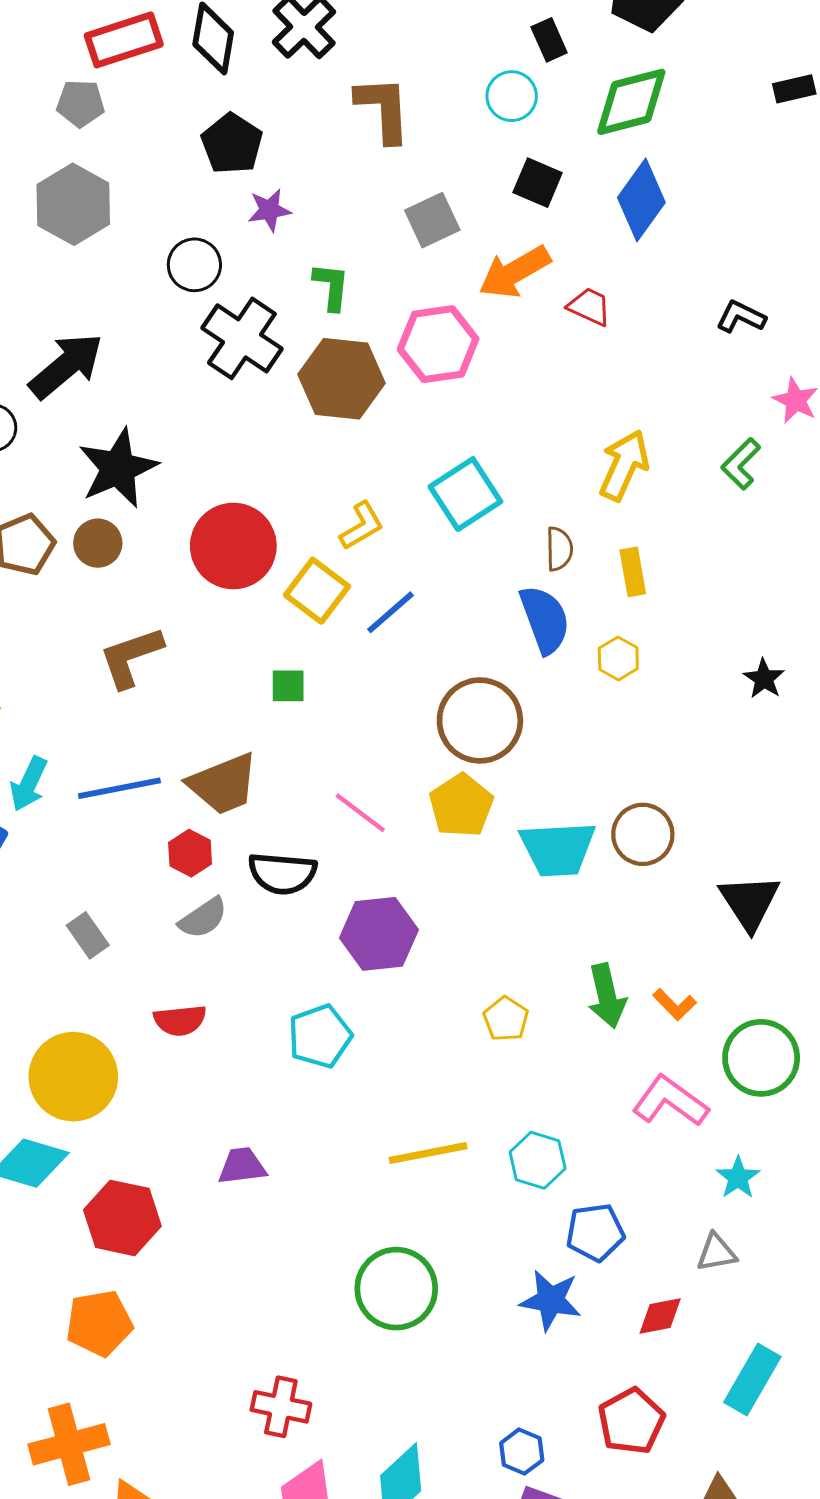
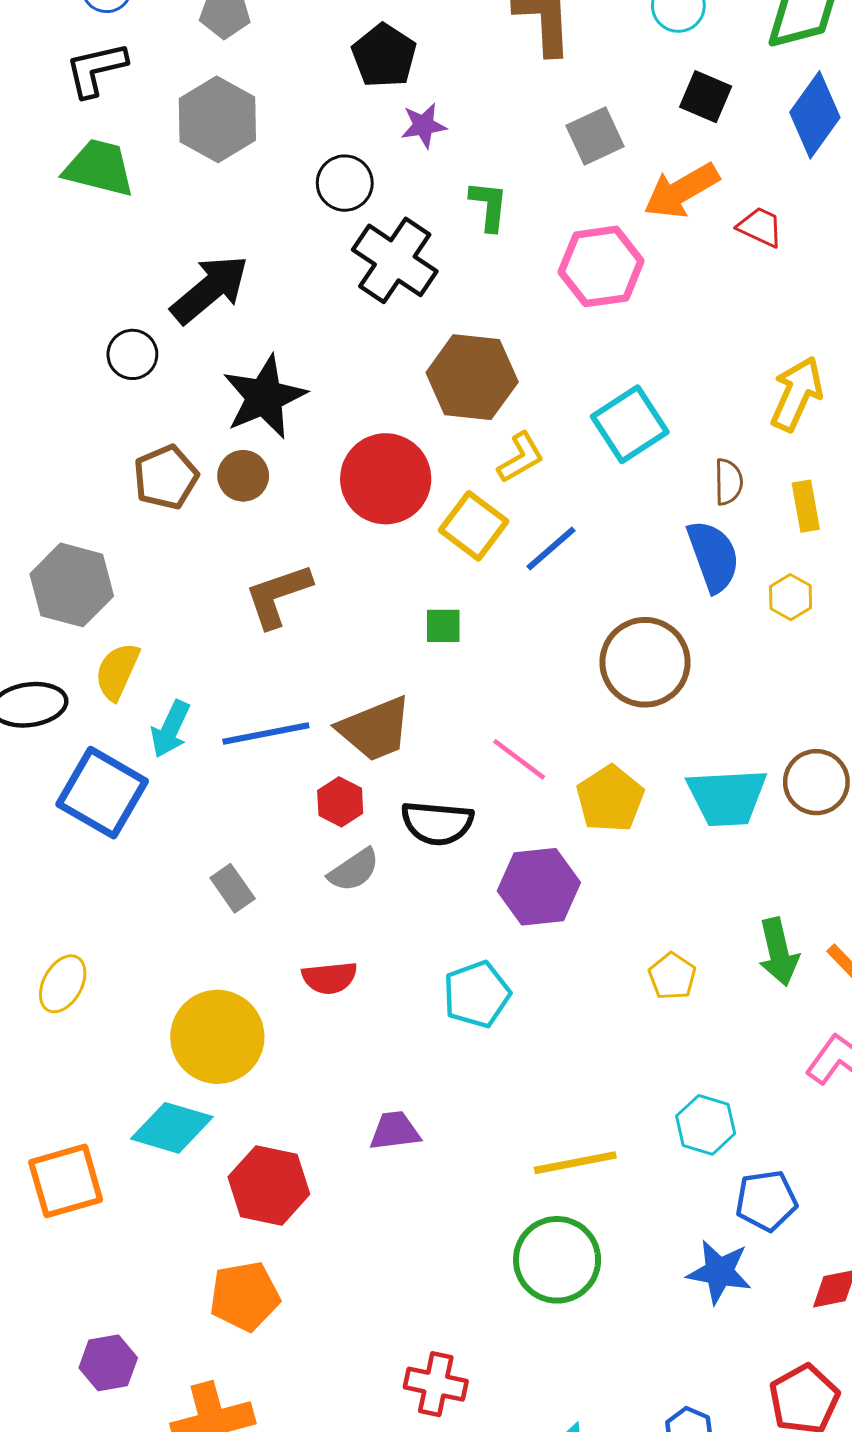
brown hexagon: (341, 379) -> (472, 377), moved
yellow pentagon: (461, 806) -> (610, 799), moved
yellow line: (428, 1153) -> (575, 1163), moved

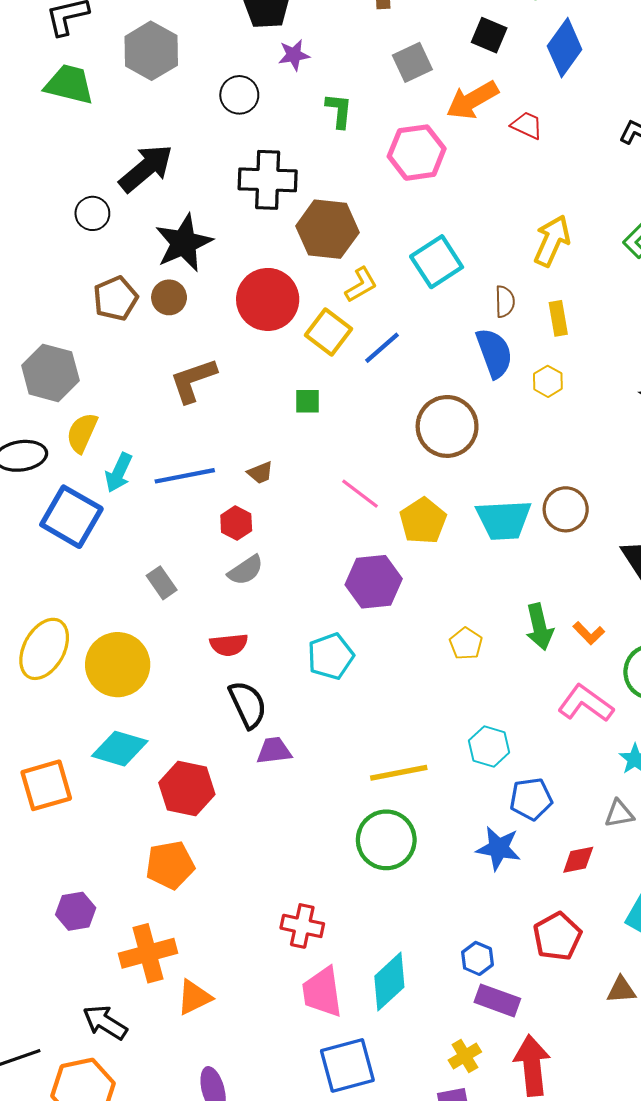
black cross: (395, 260) -> (268, 180), moved, turned -32
brown trapezoid: (375, 729) -> (260, 473), size x0.5
black semicircle: (437, 823) -> (248, 705), moved, turned -120
yellow ellipse: (63, 984) -> (44, 649), size x1.5
yellow circle: (217, 1037) -> (118, 665), moved

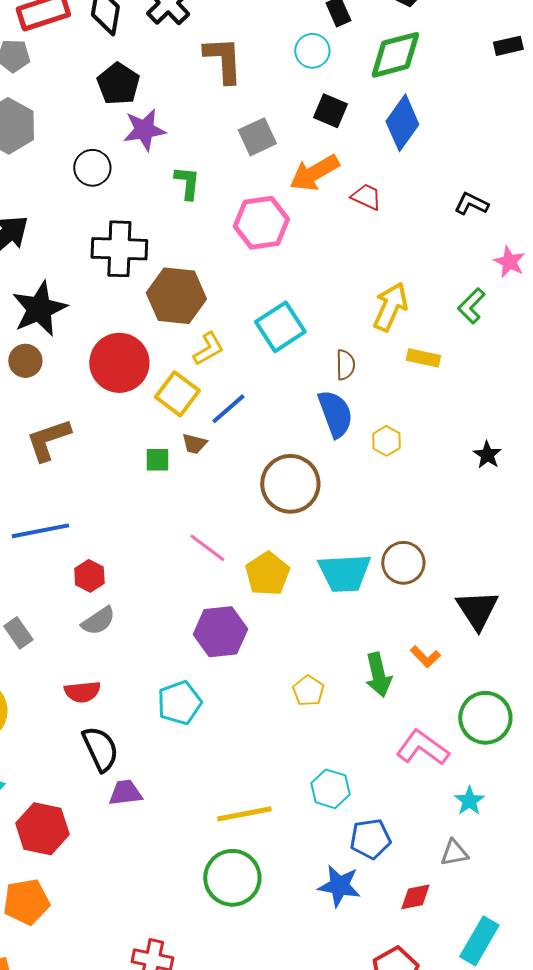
purple star: (294, 55) -> (144, 130), size x1.4
yellow rectangle: (558, 318) -> (423, 358), moved, turned -68
brown trapezoid: (260, 473) -> (194, 444), moved, turned 36
orange L-shape: (589, 633) -> (425, 657), moved

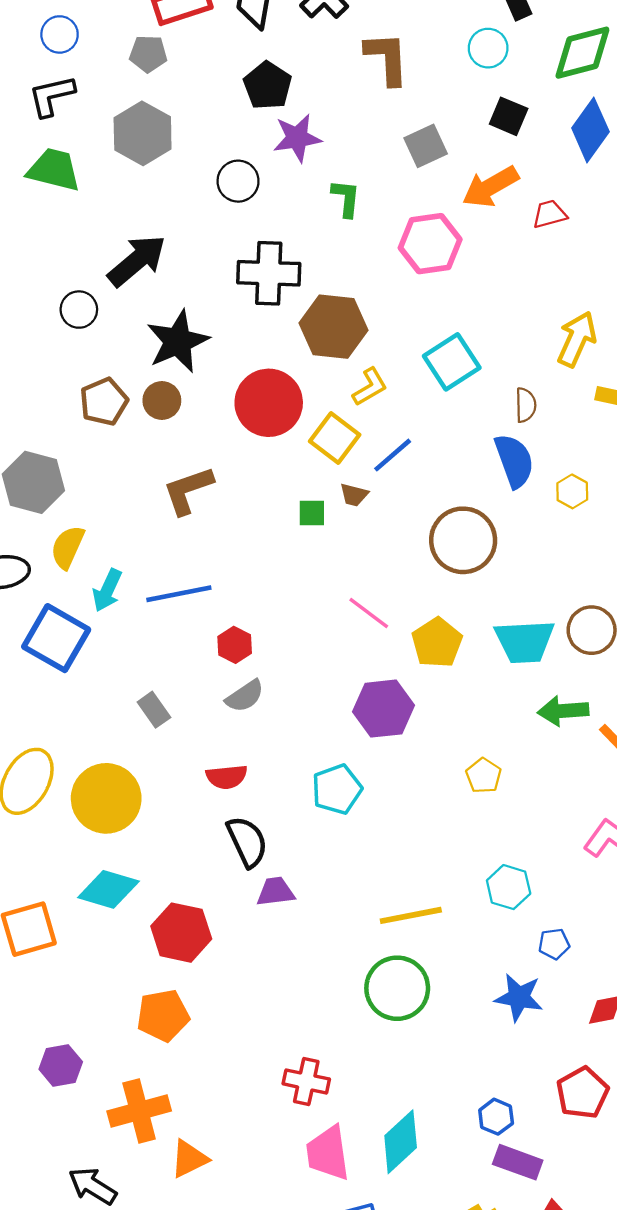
red trapezoid: (366, 197) -> (550, 214), turned -40
green arrow: (378, 675) -> (563, 711), moved, turned 99
blue pentagon: (370, 839) -> (554, 944), size x0.7

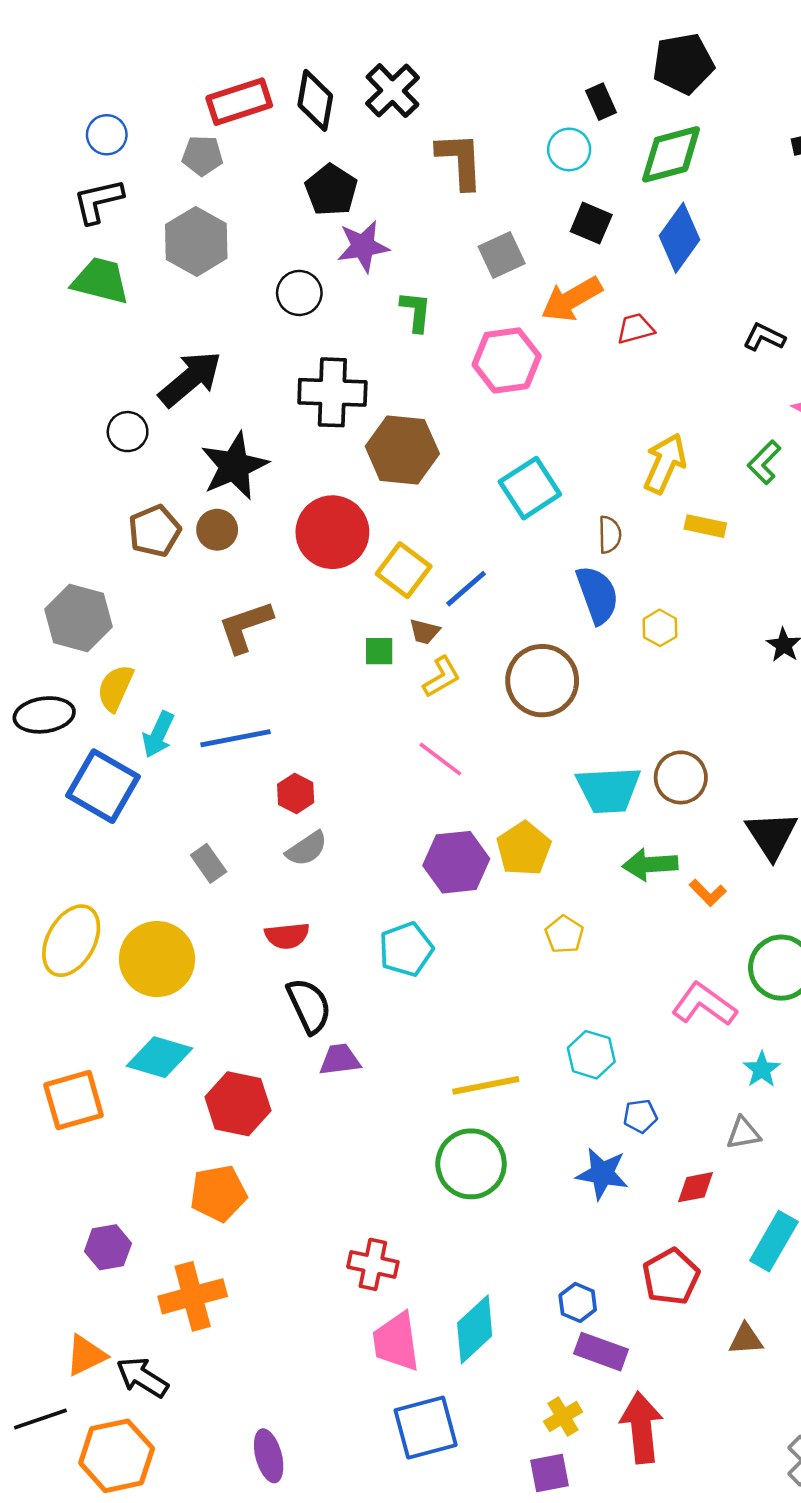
yellow L-shape: (370, 387) -> (442, 677), moved
yellow pentagon: (437, 643) -> (524, 849), moved
orange triangle: (189, 1159) -> (86, 1355), moved

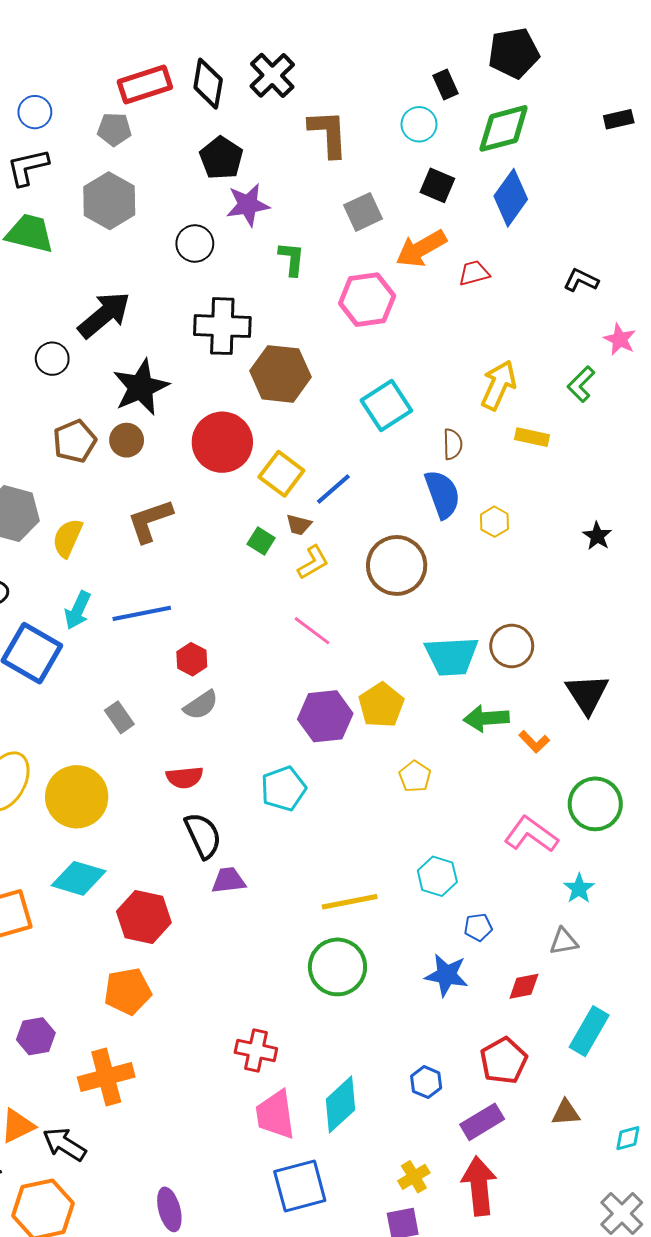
green square: (379, 651) -> (261, 541), turned 32
yellow semicircle: (115, 688) -> (67, 538), moved
purple rectangle: (601, 1352) -> (482, 1122), moved, turned -51

